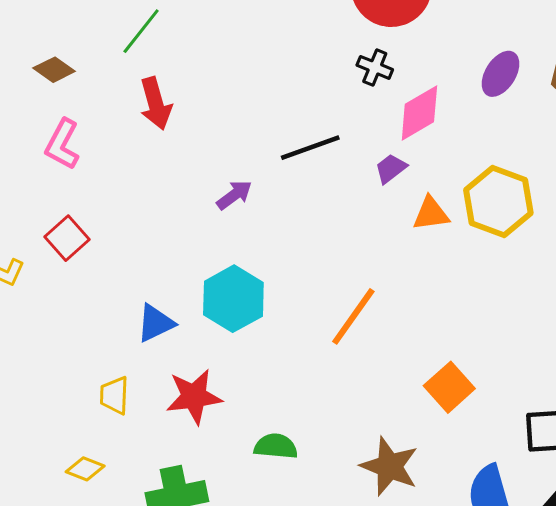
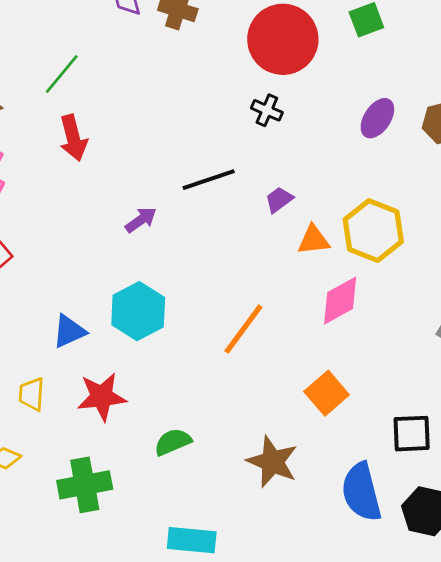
pink diamond: (419, 113) -> (340, 301), moved
green semicircle: (276, 446) -> (173, 442), turned -30

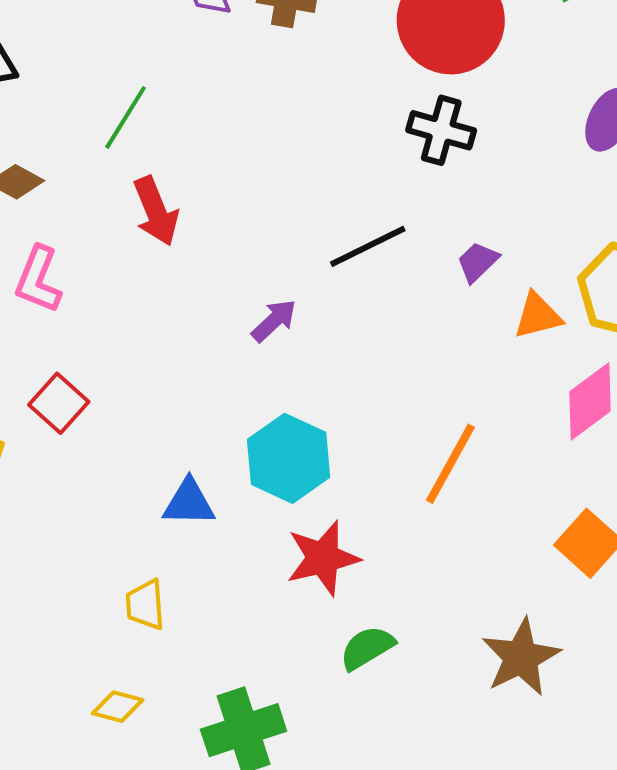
black cross: (267, 110) -> (441, 130), size x1.4
blue triangle: (69, 331) -> (189, 503), turned 33
red star: (102, 397) -> (323, 558), moved
brown star: (272, 462) -> (521, 657), turned 30

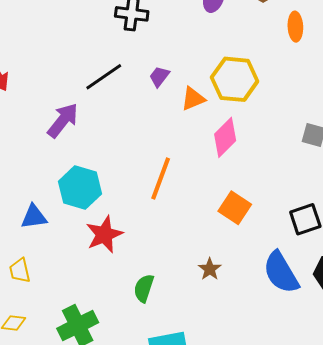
purple arrow: (274, 321) -> (63, 120), size x1.5
green semicircle: (367, 648) -> (144, 288), moved, turned -32
brown star: (521, 657) -> (210, 269), size x0.6

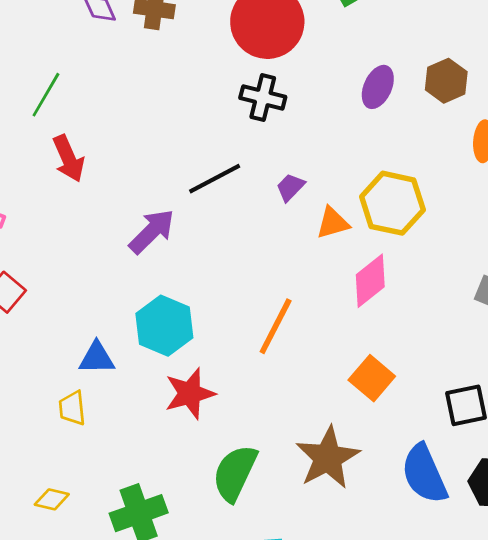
brown star: (210, 269) -> (328, 458), size x2.0
yellow trapezoid: (20, 271) -> (72, 408), moved
green semicircle: (144, 288) -> (235, 473), size x1.5

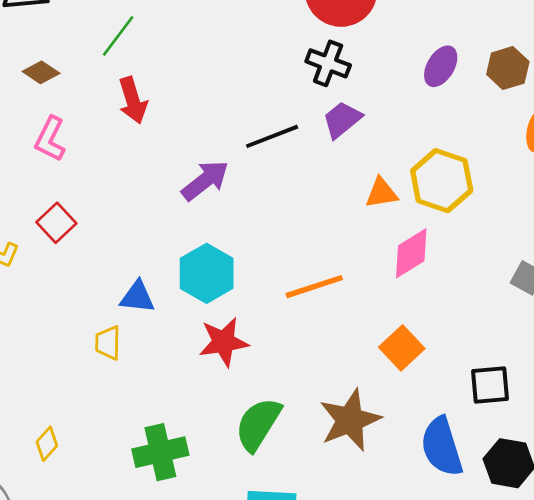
purple trapezoid: (290, 187) -> (342, 120), moved, size x1.4
orange line: (276, 326) -> (314, 287), turned 38
yellow diamond: (52, 499) -> (47, 444), moved, turned -68

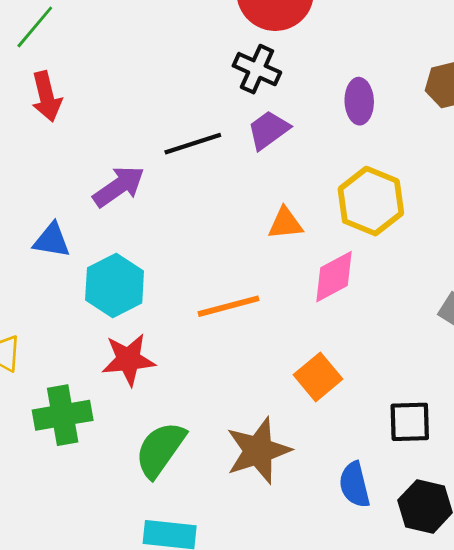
purple ellipse: (441, 66) -> (359, 101), moved, turned -36
orange triangle: (381, 193) -> (285, 223), moved
blue triangle: (137, 297) -> (52, 240), moved
blue semicircle: (442, 447) -> (355, 485), size x0.7
green cross: (160, 452) -> (63, 415), moved

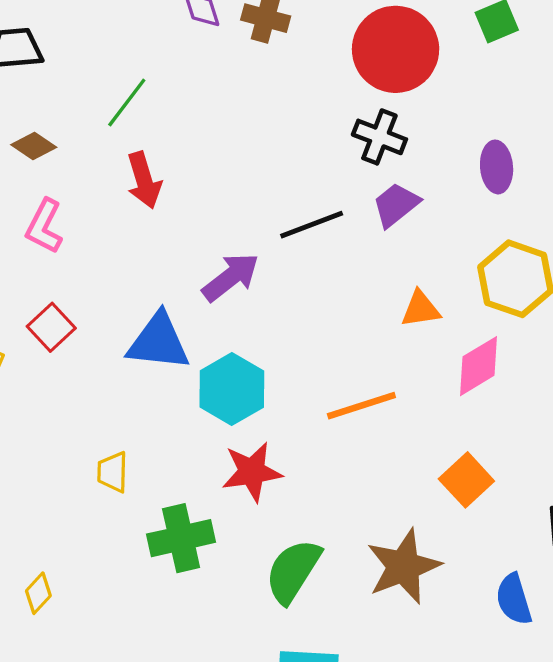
blue triangle: (52, 240) -> (158, 342), size x1.5

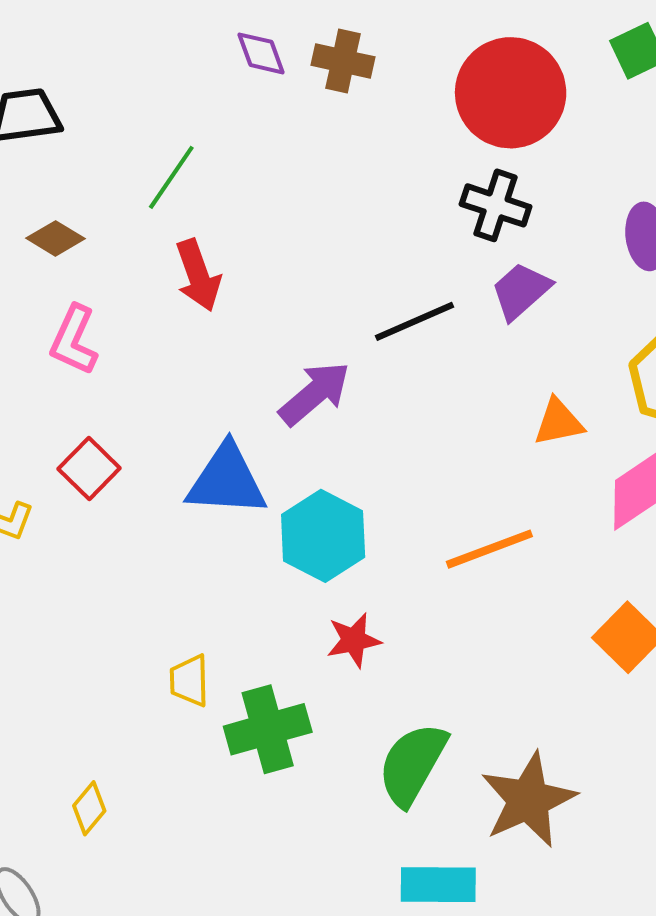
yellow trapezoid: (113, 472) -> (189, 681), moved
red star: (252, 472) -> (354, 640), size x0.7
brown star: (404, 567) -> (528, 800), moved

